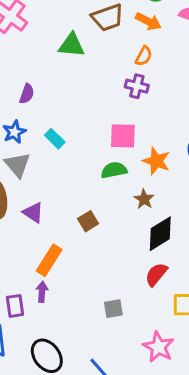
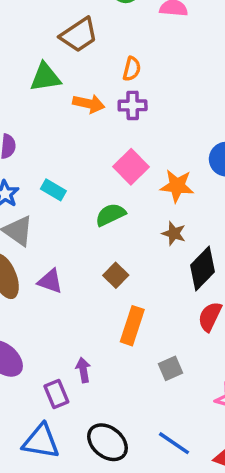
orange arrow: (148, 21) -> (89, 104), moved
pink square: (123, 136) -> (131, 167), turned -32
green semicircle: (114, 170) -> (110, 215), moved
orange rectangle: (49, 260) -> (132, 326), moved

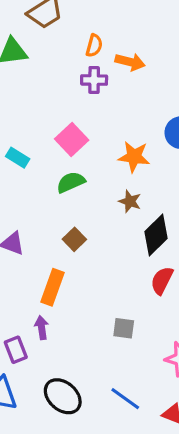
orange arrow: (89, 104) -> (130, 62), moved
pink square: (131, 167) -> (72, 140), moved
orange rectangle: (132, 326) -> (53, 287), moved
gray square: (170, 368) -> (124, 328), turned 30

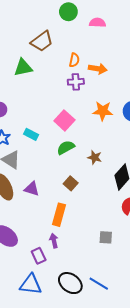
orange star: (134, 157) -> (103, 111), moved
brown star: (130, 201) -> (95, 157), moved
blue line: (125, 399) -> (99, 284), moved

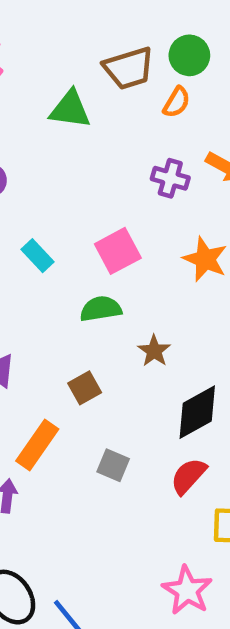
green circle: (68, 12) -> (189, 55), moved
orange semicircle: (74, 60) -> (177, 102), moved
gray square: (106, 237) -> (113, 465), moved

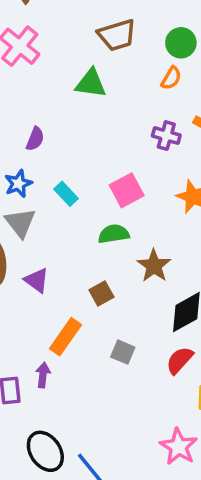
brown trapezoid: (129, 68) -> (117, 35), moved
brown star: (154, 351) -> (154, 266), size x1.4

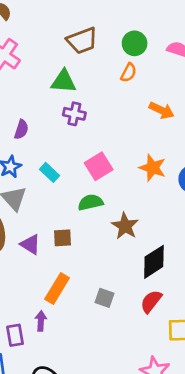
purple cross: (166, 136) -> (74, 114), moved
brown square: (101, 294) -> (62, 238), moved, turned 30

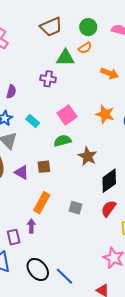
orange semicircle: (129, 73) -> (85, 48), turned 32
green triangle: (64, 81) -> (65, 58), moved

